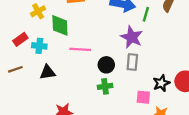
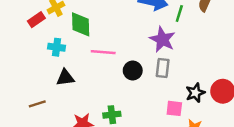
red rectangle: (20, 39) -> (36, 20), moved
brown line: (15, 69) -> (37, 104), moved
green cross: (105, 86) -> (112, 115), moved

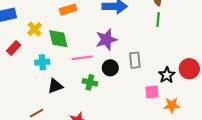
green line: (179, 14) -> (158, 20), moved
red rectangle: (36, 20) -> (14, 48), moved
purple star: (162, 39) -> (106, 40), moved, turned -30
green cross: (112, 115) -> (90, 82), moved, turned 32

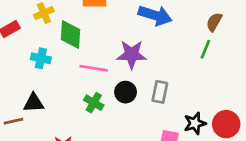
black triangle: (55, 86) -> (34, 103), moved

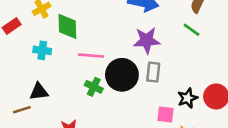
green line: (205, 49) -> (192, 30), turned -72
purple star: (132, 54) -> (147, 40), moved
black circle: (126, 92) -> (122, 75), size x1.6

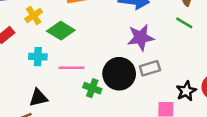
green diamond: (67, 26) -> (61, 31), turned -52
pink line: (91, 56) -> (71, 68), moved
gray rectangle: (153, 72) -> (150, 68), turned 72

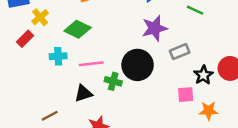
yellow cross: (34, 15) -> (40, 17), moved
gray rectangle: (150, 68) -> (180, 52), moved
black triangle: (38, 98) -> (83, 93), moved

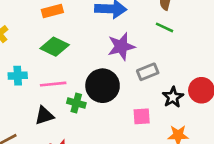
green diamond: (78, 29) -> (55, 47), moved
pink square: (186, 95) -> (142, 116), moved

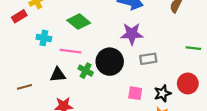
green line: (164, 27) -> (193, 48), moved, turned -32
black star: (173, 97) -> (162, 93), moved

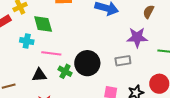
green diamond: (79, 22) -> (43, 24), moved, turned 35
purple star: (132, 34) -> (137, 37), moved

